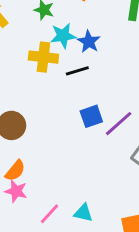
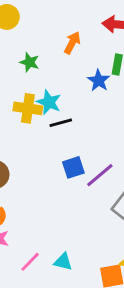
cyan star: (63, 36) -> (49, 102), moved, turned 30
blue star: (89, 42) -> (99, 81), moved

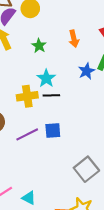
orange arrow: (72, 43) -> (74, 39), turned 126
yellow cross: (28, 108) -> (27, 96), moved, turned -30
purple line: (100, 175) -> (27, 134), moved

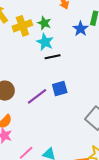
green star: (39, 46) -> (44, 23), moved
yellow cross: (27, 96) -> (22, 26), moved

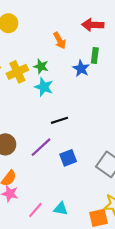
black line: (53, 57) -> (60, 120), moved
blue square: (60, 89) -> (68, 158), moved

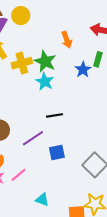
green star: (41, 66) -> (45, 61), size x1.5
pink line: (35, 210) -> (18, 175), moved

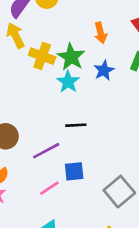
yellow cross: (22, 63) -> (42, 56), turned 30
blue star: (83, 70) -> (104, 70), moved
pink line: (18, 175) -> (49, 188), moved

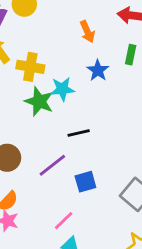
green star: (71, 57) -> (39, 101), moved
cyan star: (68, 82) -> (62, 89), turned -30
pink line: (49, 188) -> (64, 221), moved

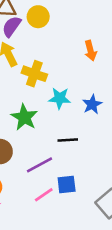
blue star: (98, 70) -> (92, 104), moved
green star: (39, 101) -> (24, 117), moved
pink line: (64, 221) -> (44, 195), moved

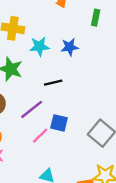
blue star: (92, 104) -> (70, 47), turned 30
blue square: (67, 185) -> (59, 123), turned 30

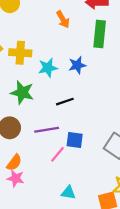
green rectangle: (96, 18) -> (100, 34), size x1.6
purple line: (32, 109) -> (47, 130), turned 35

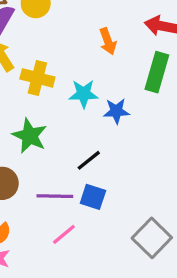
cyan star: (48, 68) -> (84, 94), moved
black line: (65, 102) -> (89, 160), turned -30
blue square: (75, 140) -> (93, 197), moved

